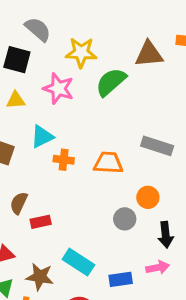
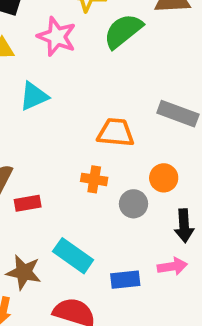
orange cross: (64, 160) -> (94, 179), moved

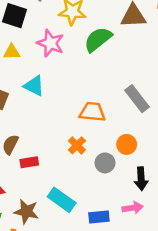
cyan triangle: (34, 96) -> (34, 86), turned 50
gray rectangle: (178, 114) -> (137, 99), turned 32
orange cross: (94, 179) -> (77, 145), turned 36

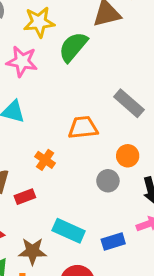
orange cross: (77, 145) -> (45, 160), moved

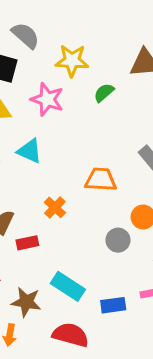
green semicircle: (73, 47) -> (104, 93), size x0.6

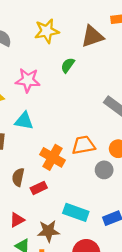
yellow star: (72, 61) -> (47, 31), moved
orange trapezoid: (101, 180) -> (83, 145), moved
orange cross: (55, 207) -> (52, 157), size x1.5

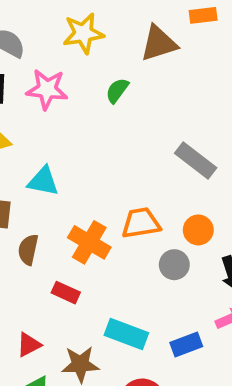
pink star: (28, 80) -> (47, 89), moved
brown semicircle: (18, 177) -> (28, 250), moved
red rectangle: (39, 188) -> (66, 293), turned 49

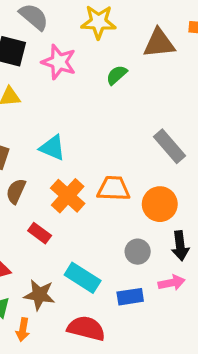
cyan triangle: (43, 181) -> (52, 148), moved
orange circle: (198, 230) -> (160, 204), size x1.4
gray circle: (174, 265) -> (138, 252), moved

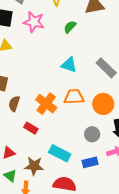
cyan triangle: (52, 148) -> (69, 65), moved

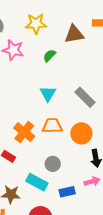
cyan triangle: (69, 65) -> (48, 94), turned 42
gray circle: (92, 134) -> (53, 164), moved

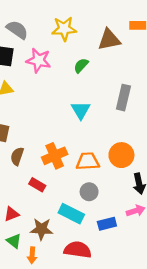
gray rectangle: (85, 97) -> (123, 98), moved, turned 60
orange trapezoid: (52, 126) -> (88, 161), moved
orange cross: (24, 132) -> (55, 156), turned 30

